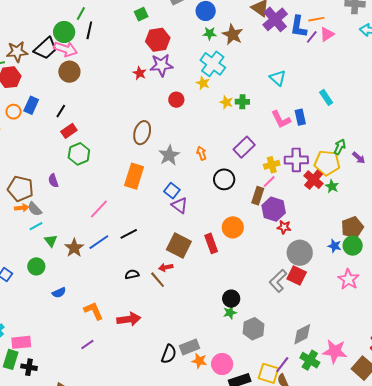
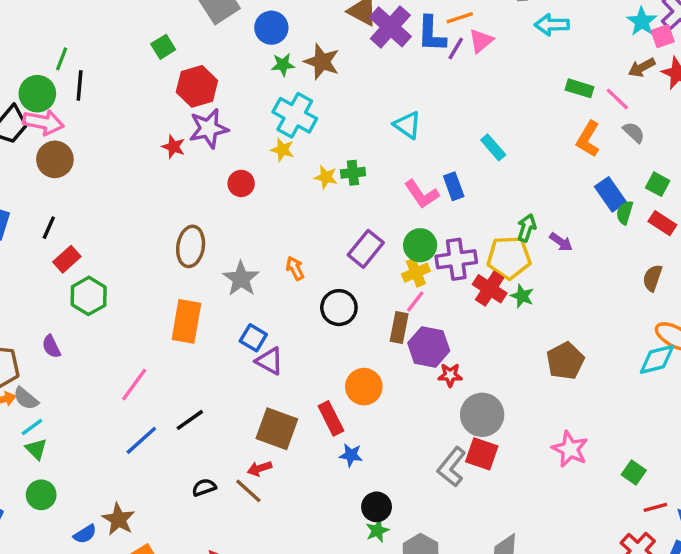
green triangle: (51, 241) -> (36, 449), moved
blue star: (334, 246) -> (351, 455), moved
green circle: (353, 246) -> (420, 245), moved
brown star: (74, 248) -> (119, 519), moved

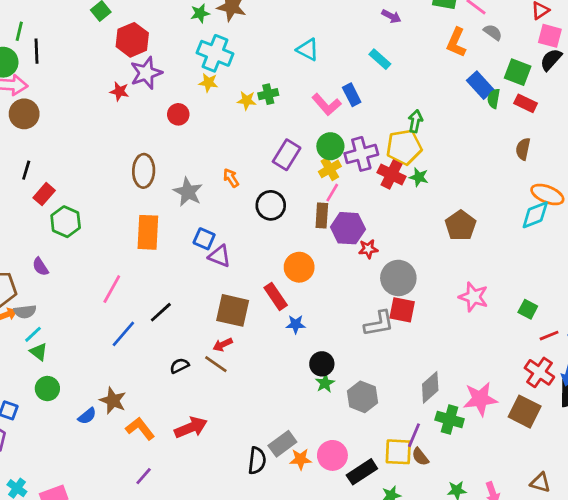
green square: (658, 184) -> (518, 72), size x1.4
purple arrow: (561, 242) -> (391, 16), moved
gray semicircle: (26, 398) -> (25, 312), turned -40
gray L-shape: (452, 467) -> (379, 324), turned -132

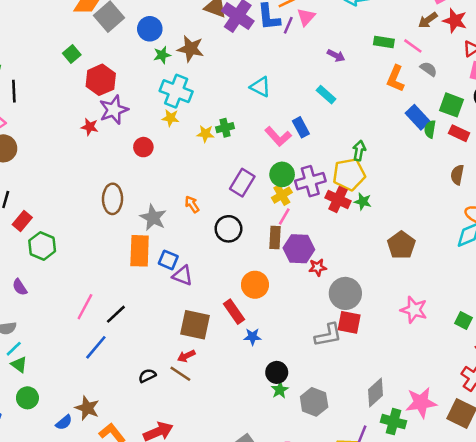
orange rectangle: (148, 232) -> (140, 251), moved
black line: (161, 312) -> (116, 314), moved

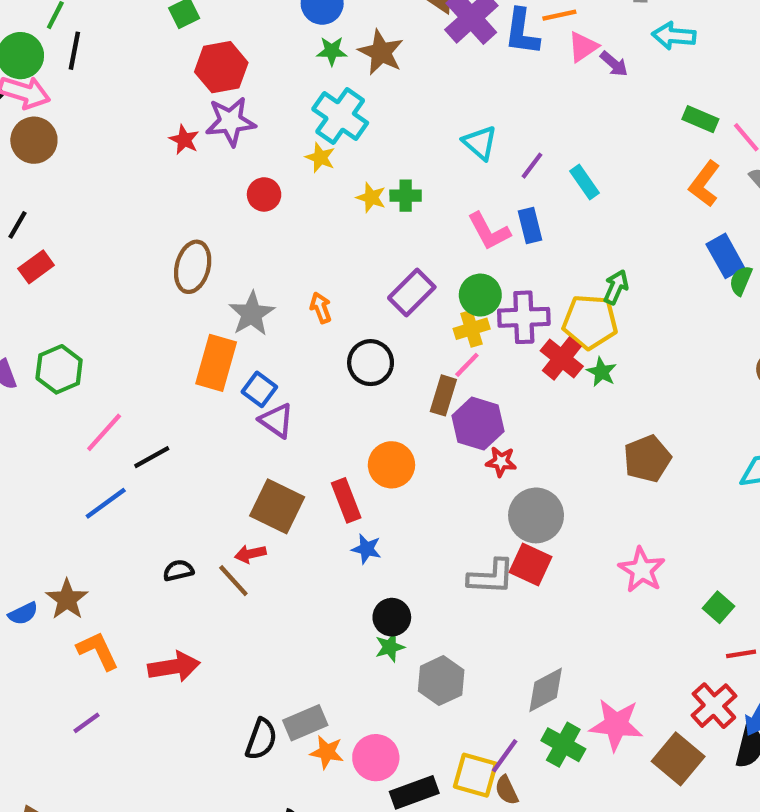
purple line: (288, 25) -> (532, 166), moved
purple arrow: (336, 56) -> (614, 64), moved
green hexagon: (42, 246) -> (59, 369), moved

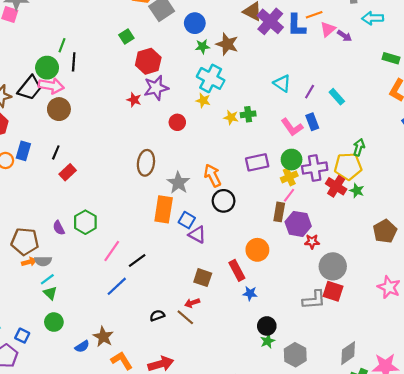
purple rectangle: (412, 292) -> (257, 162), turned 40
orange arrow: (321, 308) -> (212, 176), size x1.5
black circle: (371, 363) -> (224, 201), moved
brown square: (277, 506) -> (203, 278), size x0.7

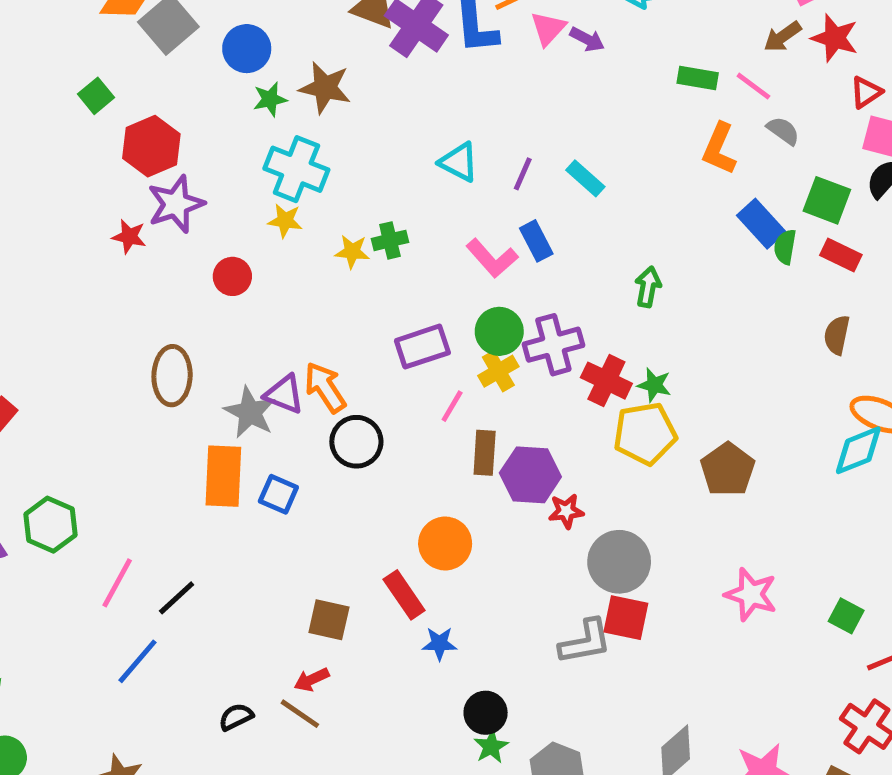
yellow pentagon: (348, 166) -> (645, 434), moved
pink line: (289, 195) -> (452, 406), moved
purple triangle: (197, 235) -> (284, 394), moved

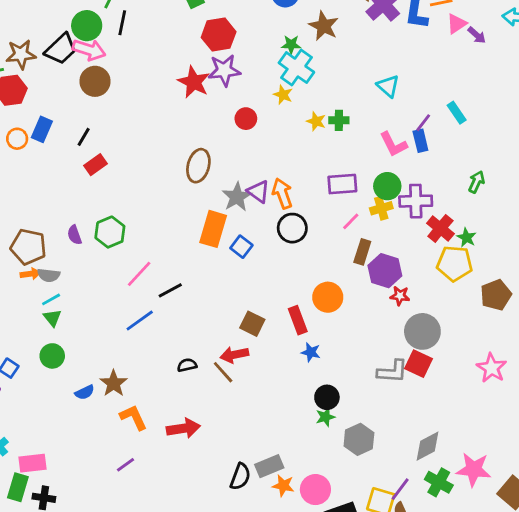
green star: (270, 99) -> (291, 45), moved
purple line: (523, 174) -> (423, 123), moved
red star: (129, 237) -> (194, 82), size x1.6
red arrow: (312, 680) -> (234, 355), size x1.4

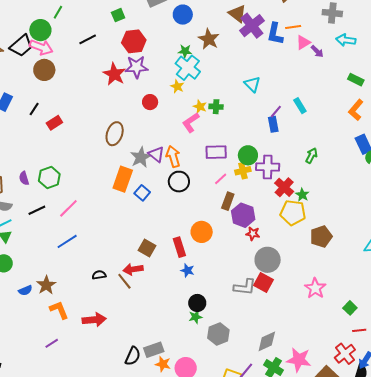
black line: (122, 23) -> (88, 39), moved, turned 48
pink L-shape: (393, 144) -> (191, 123), moved, turned 80
red rectangle: (95, 165) -> (54, 123), moved
black line: (170, 290) -> (37, 210), moved

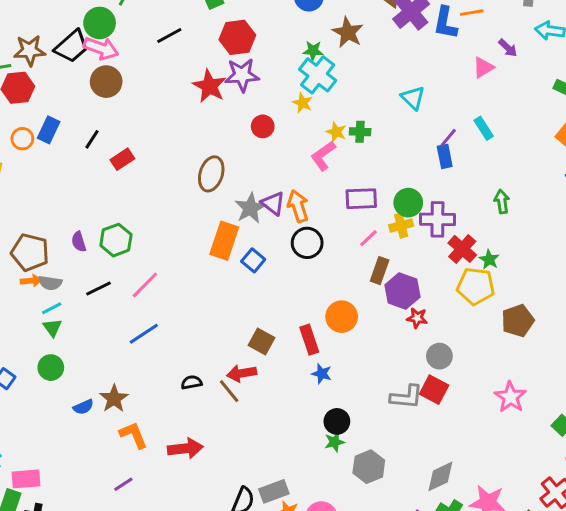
pink triangle: (303, 42) -> (483, 67), moved
green arrow: (312, 156) -> (502, 202), turned -35
gray circle: (268, 260) -> (439, 356), size x0.7

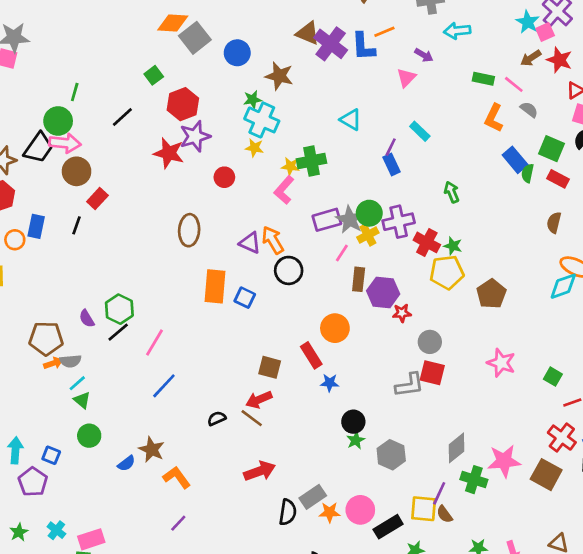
green cross: (360, 132) -> (311, 161), size x1.5
red rectangle: (122, 159) -> (97, 198), moved
gray star: (250, 208) -> (350, 220), moved
black line: (99, 288) -> (118, 332), moved
red arrow: (185, 448) -> (260, 471), moved

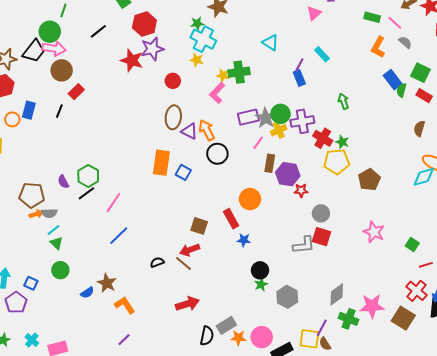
brown ellipse: (189, 230) -> (173, 117), moved

